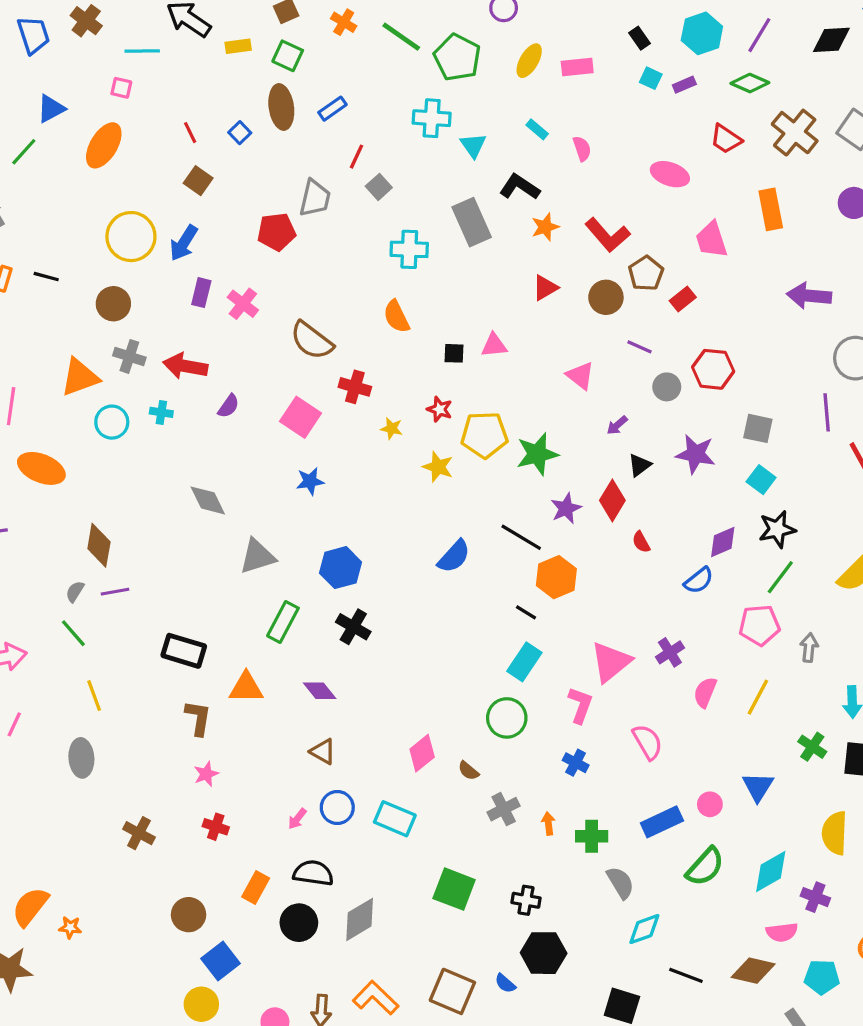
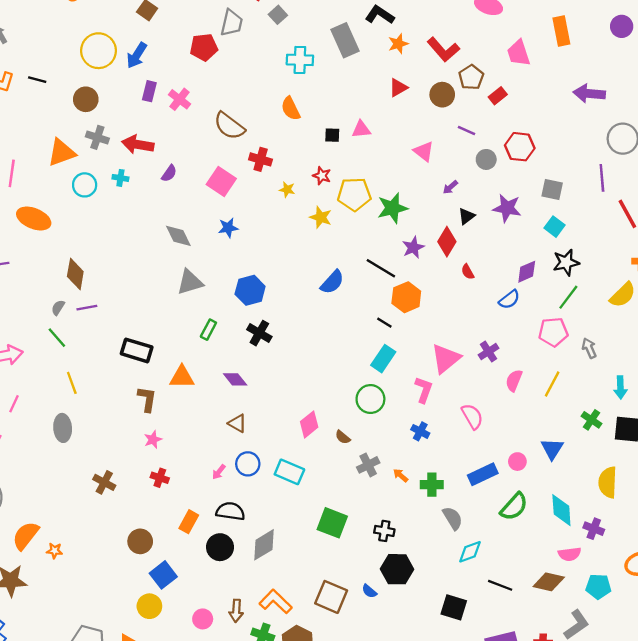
gray diamond: (208, 500) -> (178, 236), moved
green rectangle: (283, 622) -> (208, 330), size x0.7
gray arrow: (809, 648) -> (589, 348), turned -30
orange arrow: (548, 823) -> (401, 475), turned -42
cyan diamond: (771, 871) -> (561, 510), turned -64

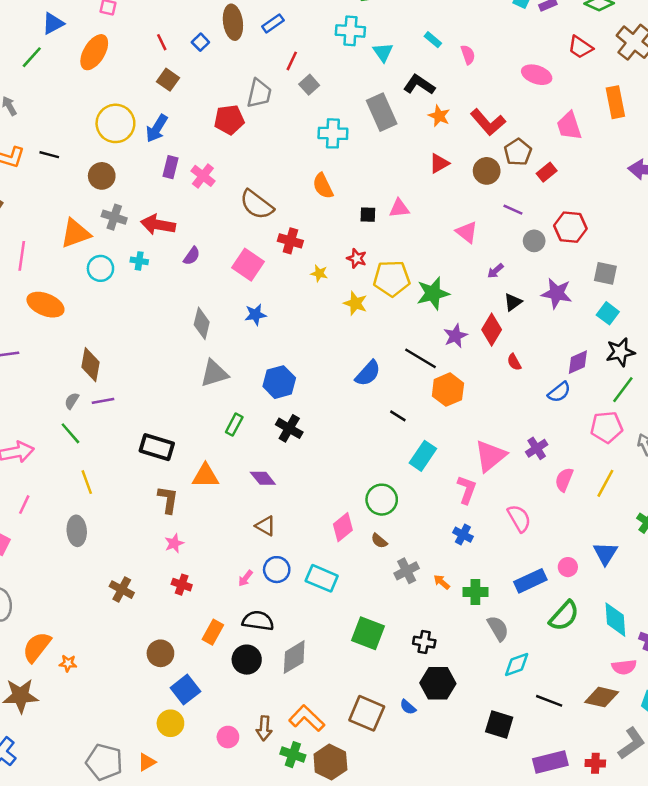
orange star: (398, 44) -> (439, 116), turned -30
gray diamond: (178, 236) -> (202, 323), turned 40
black line: (384, 323) -> (398, 416), moved
green circle: (370, 399) -> (382, 500), moved

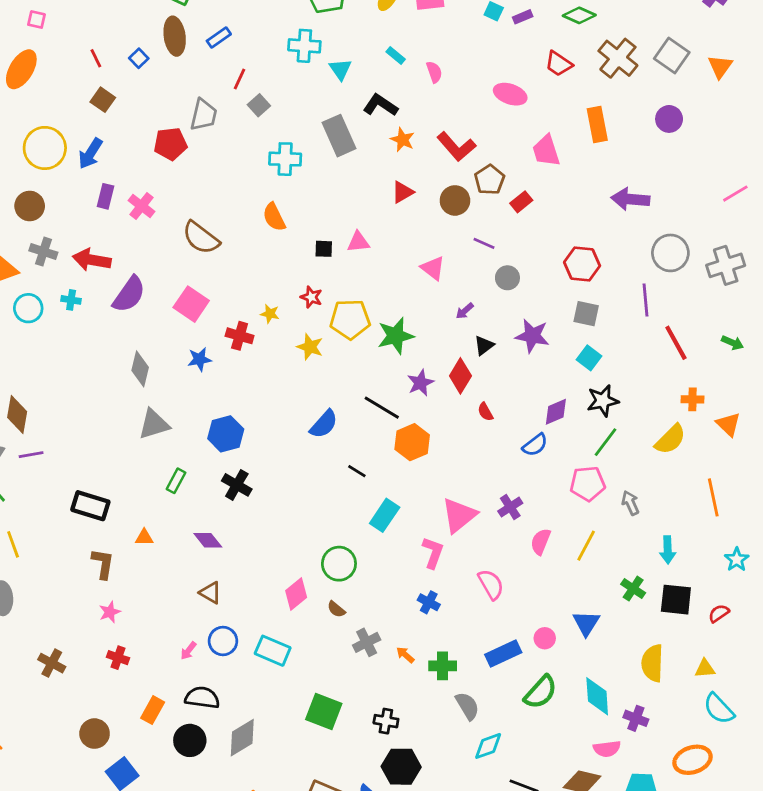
red hexagon: (570, 227) -> (582, 264), moved
red cross: (290, 241) -> (240, 336), moved
purple semicircle: (192, 256) -> (129, 294), size x1.8
orange triangle: (205, 476) -> (144, 537), size x0.6

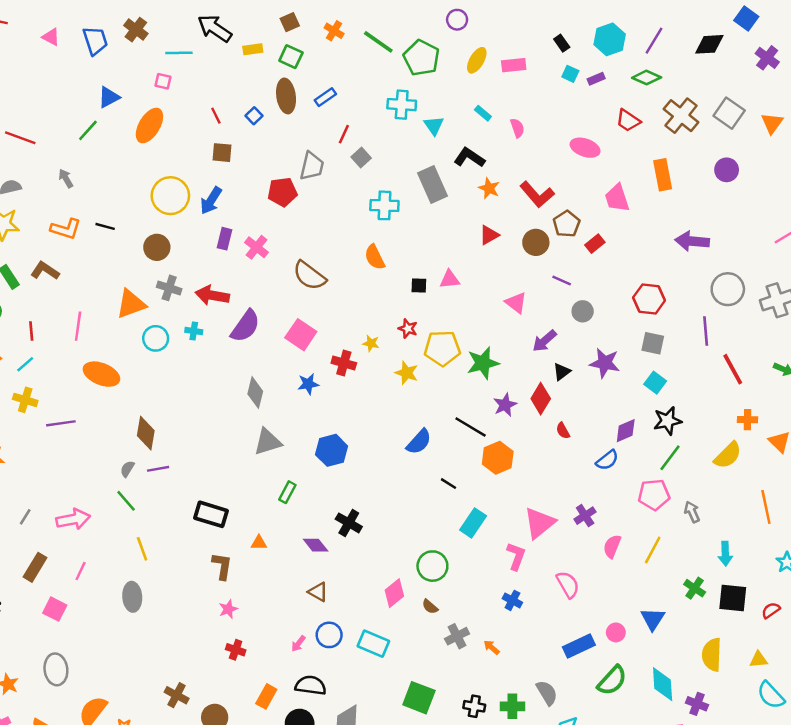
brown square: (103, 100) -> (222, 153), turned -30
purple arrow: (465, 311) -> (544, 341), size x1.5
black cross: (237, 485) -> (349, 523), moved
brown cross: (52, 663) -> (177, 695), moved
green cross: (443, 666) -> (512, 706), moved

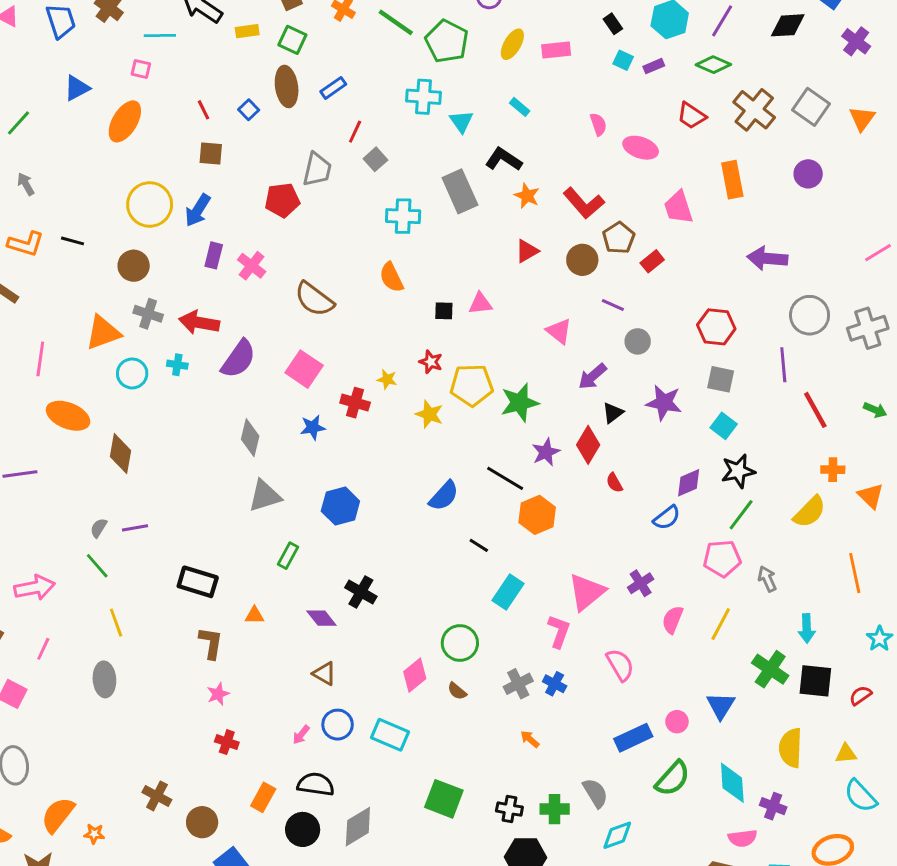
pink semicircle: (517, 128) -> (598, 124), moved
green line: (88, 130) -> (18, 123), moved
brown diamond: (146, 433) -> (120, 454), moved
green cross: (695, 588) -> (770, 669), size x1.4
gray cross: (457, 636) -> (518, 684), moved

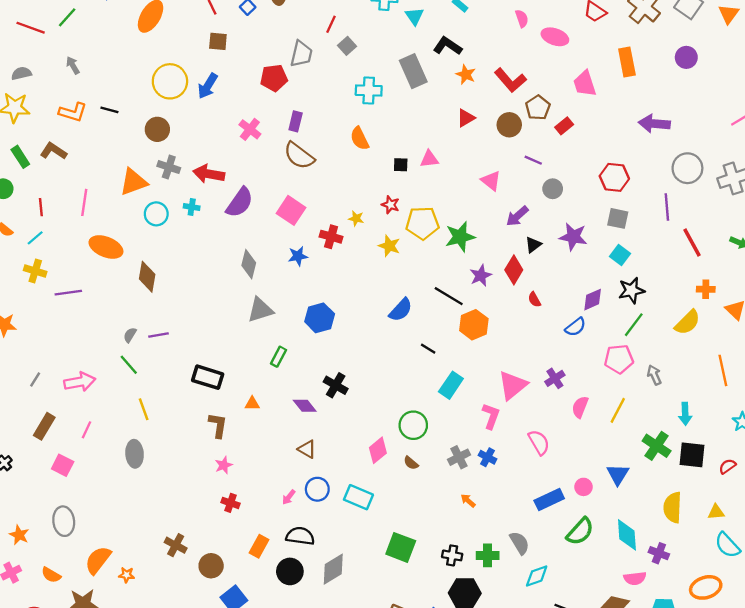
purple rectangle: (214, 255) -> (296, 121), moved

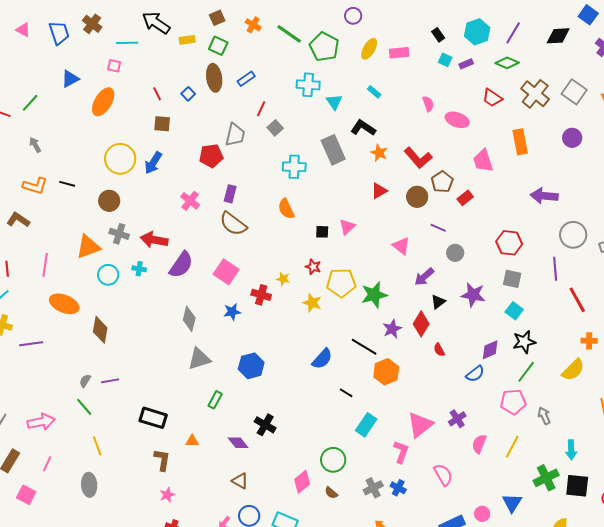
pink triangle: (429, 159) -> (347, 227), turned -36
green cross: (657, 446) -> (546, 478), turned 30

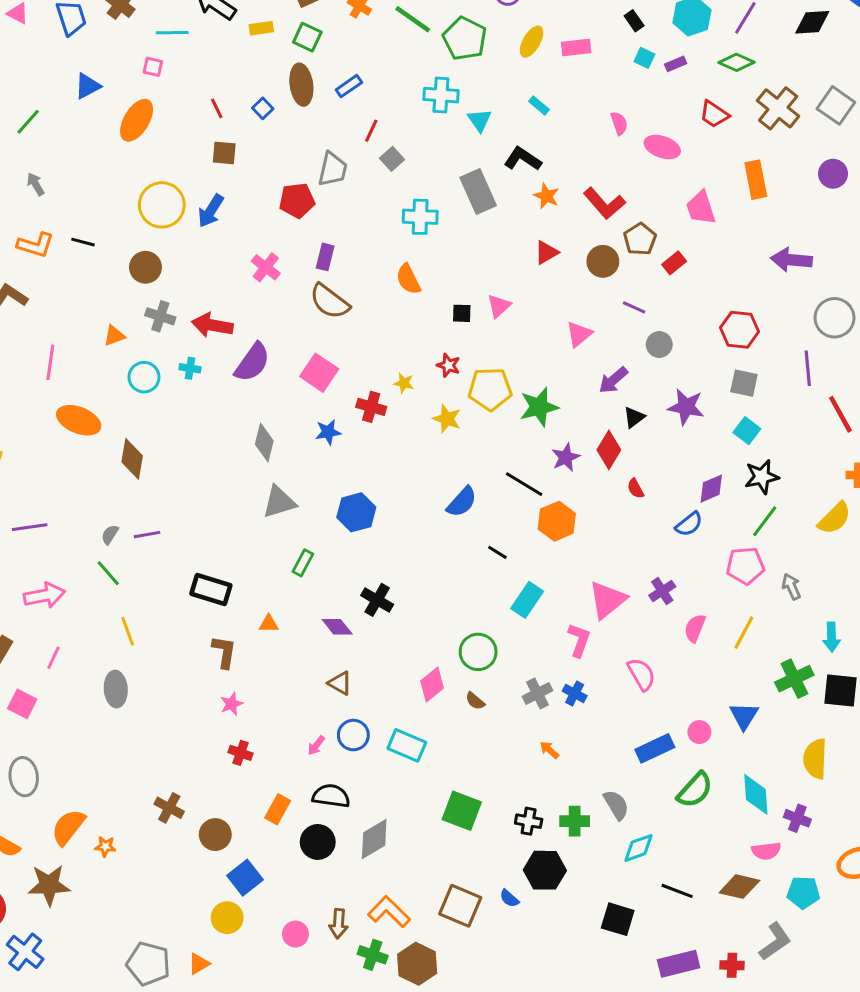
pink triangle: (401, 246) -> (579, 334), turned 42
orange triangle: (88, 247) -> (114, 336), size x0.6
purple line: (31, 344) -> (30, 527), moved

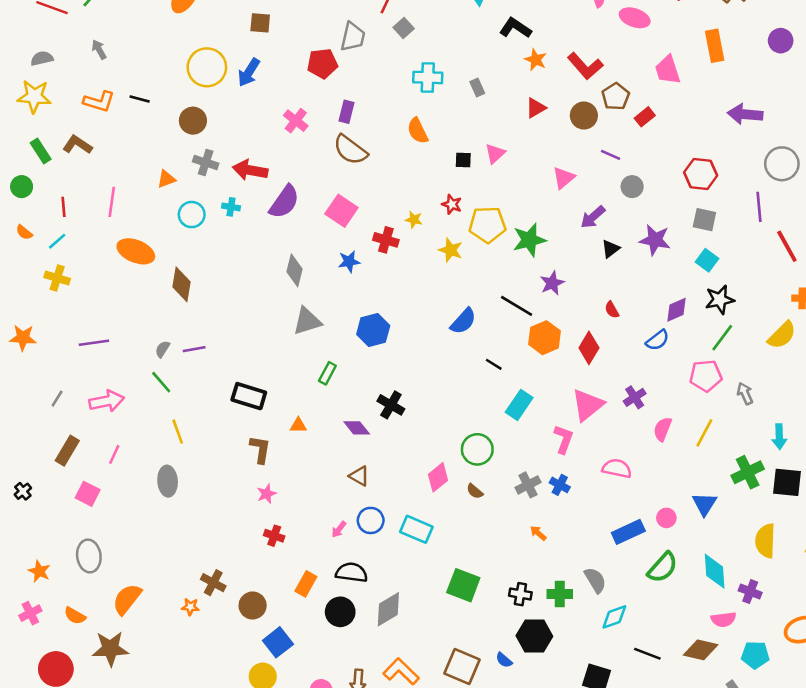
gray rectangle: (478, 192) -> (477, 88), moved, size x0.5
red diamond: (609, 450) -> (589, 348), moved
pink semicircle: (641, 674) -> (617, 468), turned -48
orange star: (105, 846) -> (190, 607), moved

